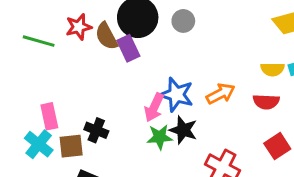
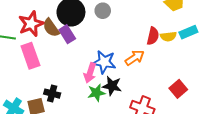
red star: (79, 27) -> (31, 24), size x1.4
red semicircle: (266, 102) -> (153, 36), moved, turned -72
pink rectangle: (49, 116) -> (30, 56), moved, size x1.4

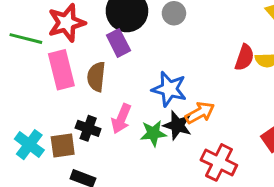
brown semicircle: (51, 28) -> (96, 77), moved, turned 36
orange arrow: (135, 58) -> (200, 113), moved
pink arrow: (90, 73) -> (121, 119), moved

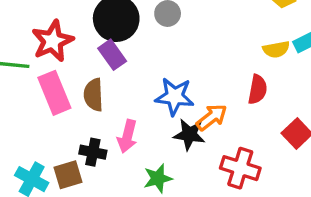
red semicircle: (244, 57) -> (258, 89), moved
green star: (153, 133) -> (158, 178), moved

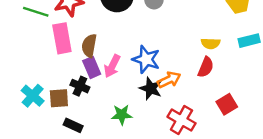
yellow semicircle: (276, 49) -> (211, 43), moved
purple rectangle: (112, 55) -> (92, 67), moved
pink arrow: (127, 136) -> (112, 66), moved

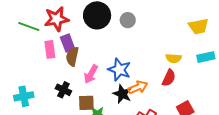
pink rectangle: (62, 38) -> (50, 49), size x0.7
purple rectangle: (92, 67) -> (68, 43), moved
cyan cross: (33, 96) -> (24, 96), turned 36
brown square: (59, 98) -> (86, 103), moved

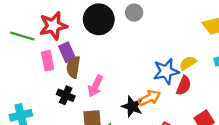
gray circle: (128, 20) -> (134, 13), moved
yellow semicircle: (174, 58) -> (188, 63), turned 147
blue star: (119, 70) -> (166, 71), moved, turned -30
black cross: (63, 90) -> (66, 95), moved

